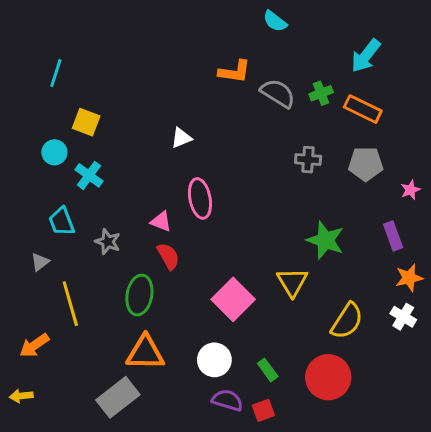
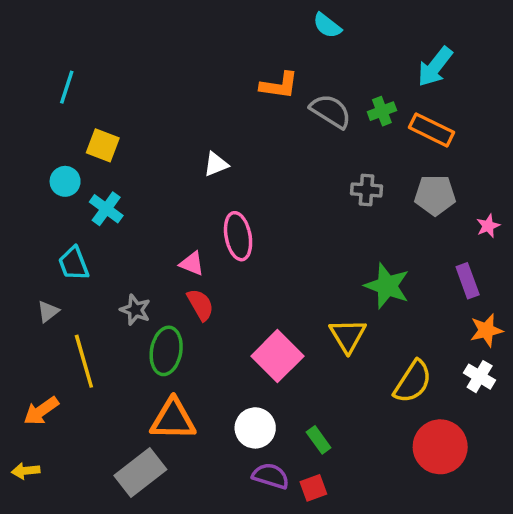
gray star: (108, 242) -> (135, 310), moved
red circle: (328, 377) -> (440, 447), moved

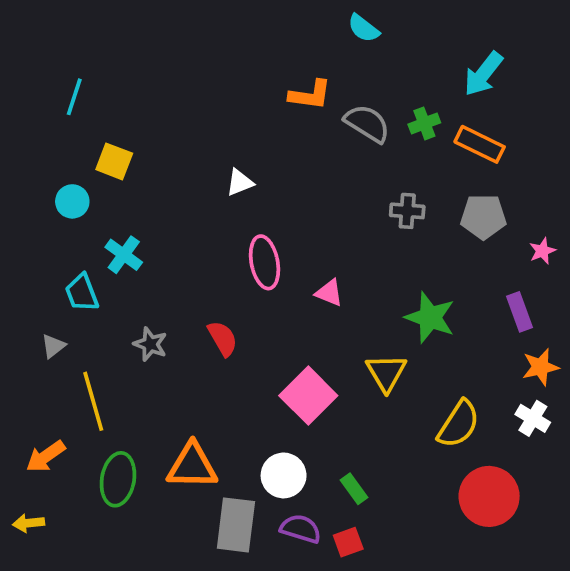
cyan cross: (106, 209) -> (124, 255), moved
pink triangle: (192, 264) -> (329, 293), moved
green ellipse: (166, 351) -> (118, 479), moved
gray rectangle: (140, 472) -> (236, 525), moved, turned -45

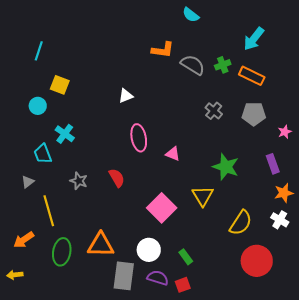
gray cross: (407, 211) -> (214, 111), turned 36

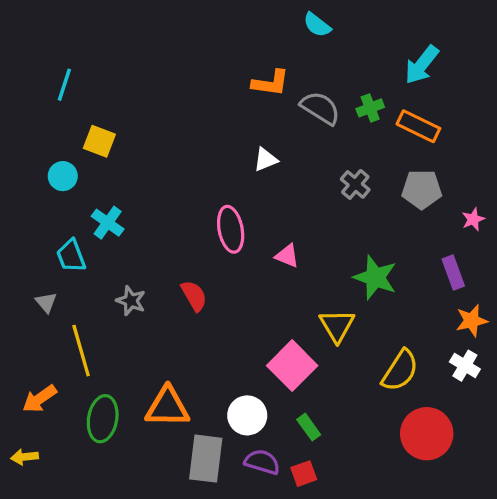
white triangle: (126, 96) -> (266, 159), moved
gray triangle: (28, 182) -> (46, 302), turned -32
pink square: (162, 208) -> (292, 366), moved

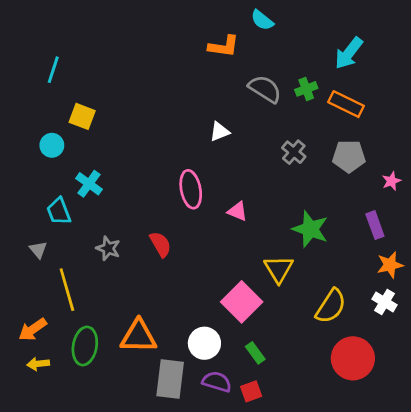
orange L-shape: (270, 83) -> (224, 46), moved
yellow arrow: (25, 457) -> (38, 364), moved

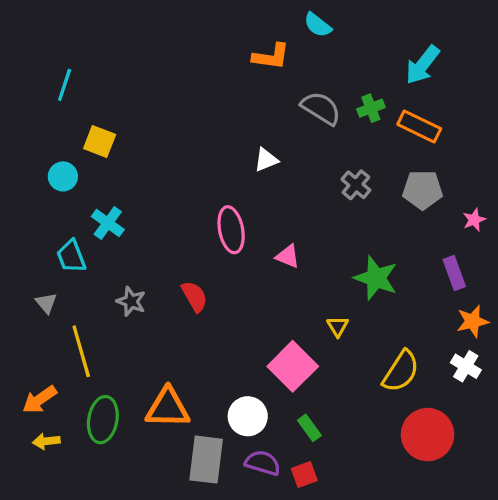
yellow triangle: (279, 269) -> (338, 326), size x0.6

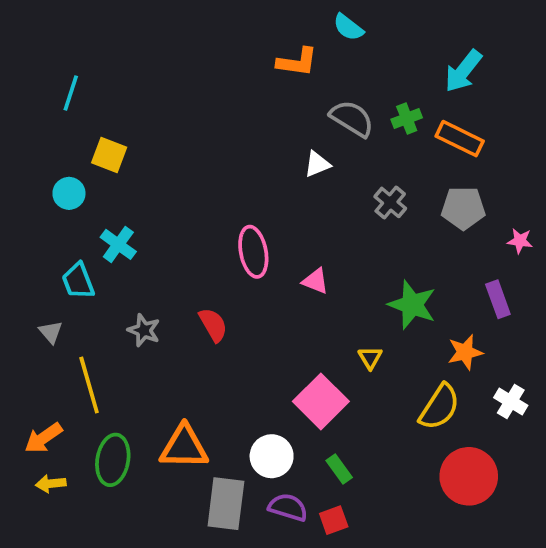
white triangle: (266, 160) -> (317, 164), moved
pink star: (474, 220) -> (520, 241), turned 30
orange star: (473, 321) -> (465, 352), moved

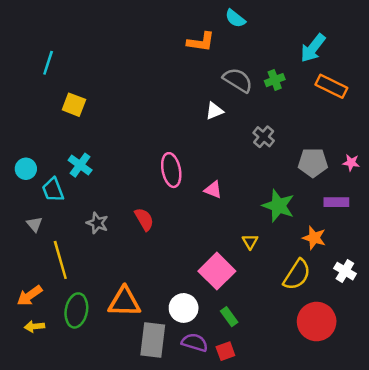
orange rectangle: (460, 139) -> (331, 86), moved
cyan circle: (69, 193) -> (26, 169), moved
gray pentagon: (463, 208) -> (313, 163), moved
purple rectangle: (498, 299) -> (336, 202), turned -70
orange star: (465, 352) -> (314, 238), turned 30

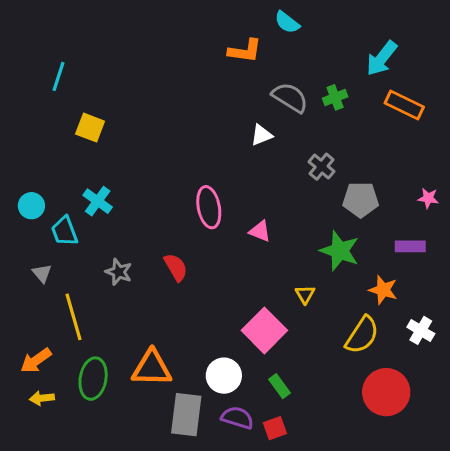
gray pentagon: (313, 163) -> (361, 200), moved

